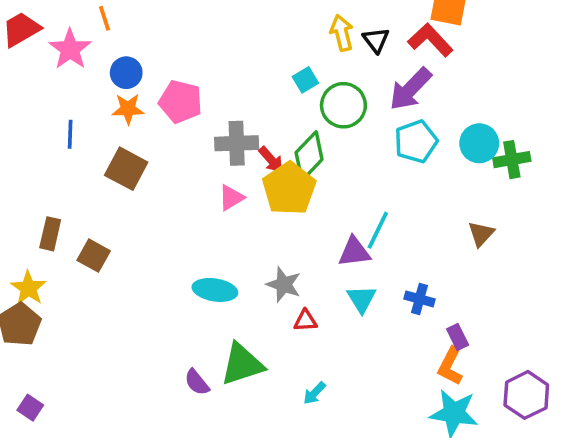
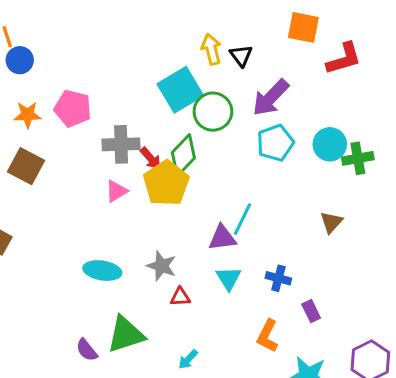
red L-shape: (430, 40) -> (344, 59), moved, turned 117
blue circle: (126, 73) -> (20, 60), moved
cyan square: (305, 80) -> (180, 90), size x2.0
orange L-shape: (450, 366) -> (267, 336), moved

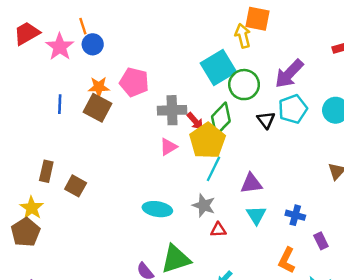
orange square: (303, 27) -> (257, 19), moved
black triangle: (241, 56) -> (266, 120), moved
brown square: (26, 166) -> (98, 108), moved
cyan line: (243, 219) -> (214, 169), moved

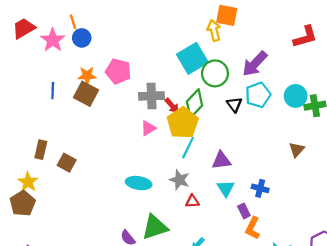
purple rectangle: (321, 241) -> (244, 211), moved

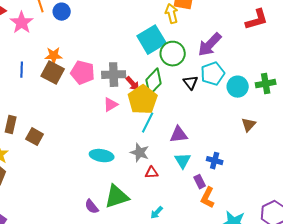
blue circle: (82, 38) -> (62, 12), moved
pink pentagon: (118, 71) -> (83, 73), moved
cyan circle: (296, 96) -> (238, 87), moved

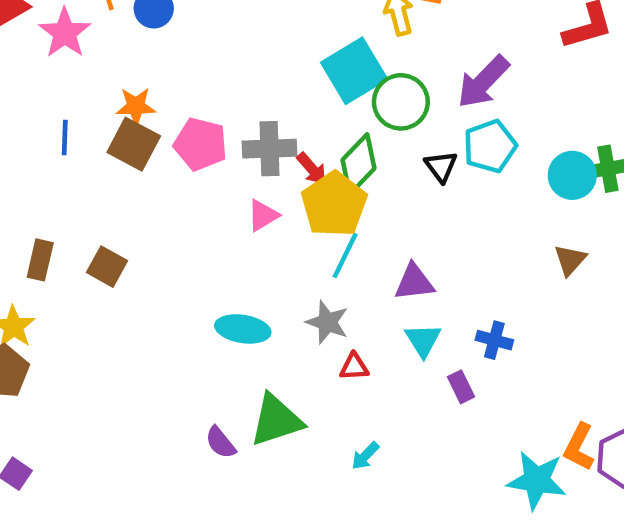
cyan circle: (238, 87) -> (572, 175), moved
brown square: (35, 137) -> (107, 267), moved
orange L-shape: (208, 198) -> (579, 447), moved

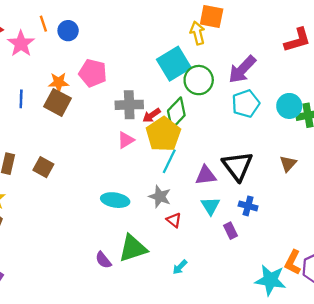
pink pentagon: (200, 144) -> (93, 73), moved
black triangle: (441, 166) -> (237, 166), moved, size x1.8
red arrow: (312, 169) -> (152, 115), turned 96
cyan circle: (572, 175) -> (289, 106), moved
red triangle: (354, 367) -> (174, 220), turned 42

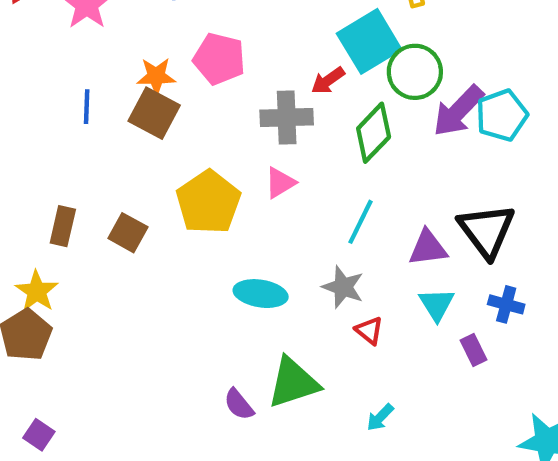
purple arrow: (242, 69) -> (458, 111), moved
red arrow: (152, 115) -> (328, 81), moved
yellow pentagon: (163, 134) -> (208, 202), moved

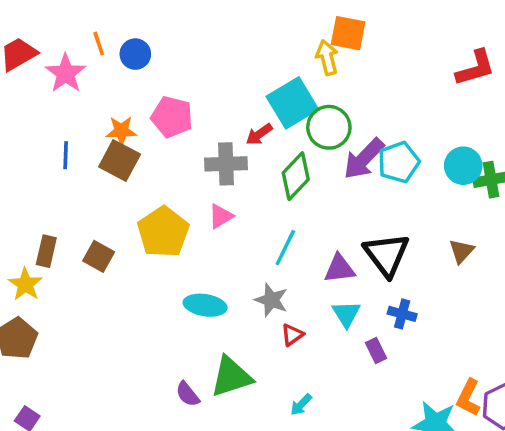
yellow star: (37, 291) -> (25, 284), moved
red triangle: (369, 330) -> (292, 335), turned 45

